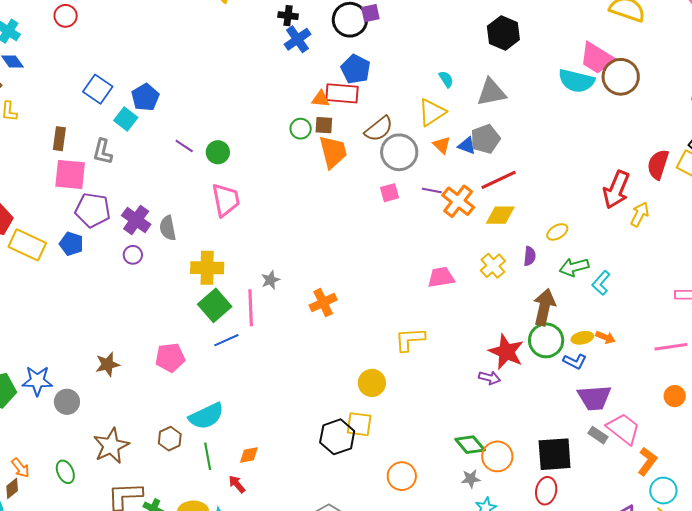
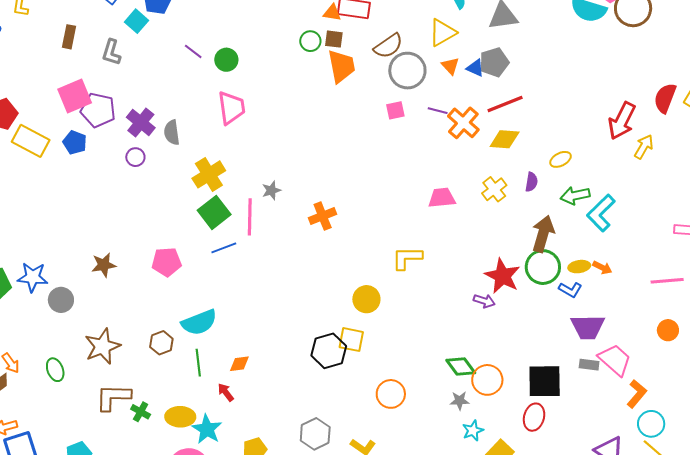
pink square: (70, 174) -> (75, 96), moved, turned -32
yellow cross: (207, 268) -> (209, 174), turned -36
cyan L-shape: (601, 283) -> (601, 213), size x1.5
gray rectangle: (598, 435) -> (589, 365), turned -30

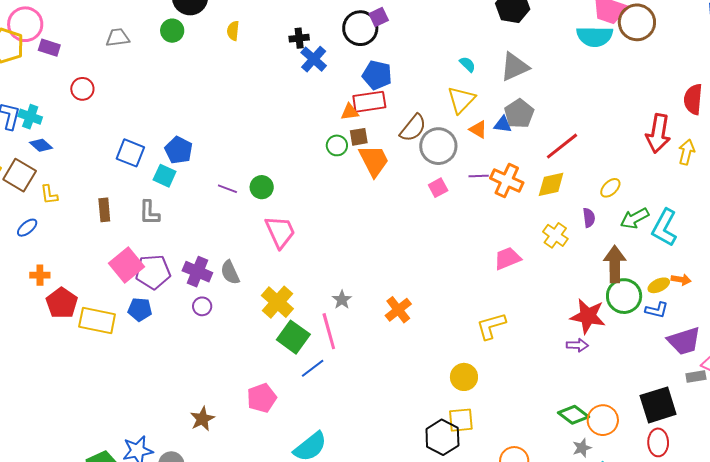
red line: (505, 104) -> (562, 146), moved

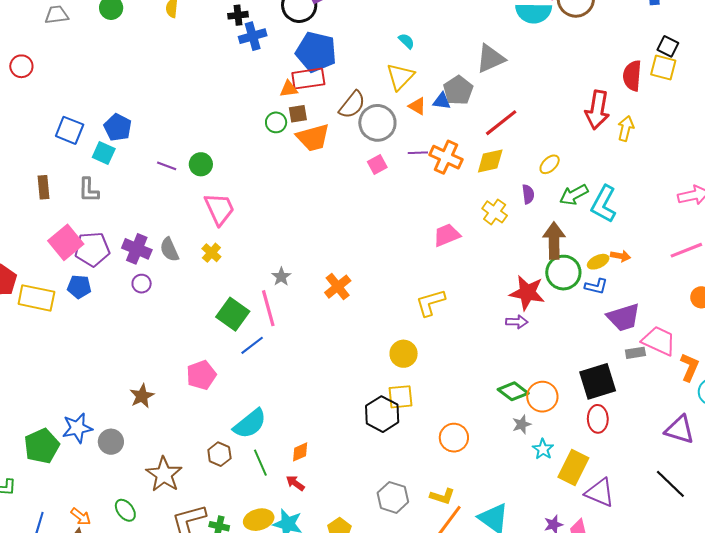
blue cross: (314, 59) -> (253, 36), turned 32
gray triangle: (515, 67) -> (490, 59), moved
blue pentagon: (377, 75) -> (316, 52), size x1.4
orange trapezoid: (374, 161) -> (313, 138), turned 102
yellow cross: (277, 302) -> (211, 253), moved, size x0.6

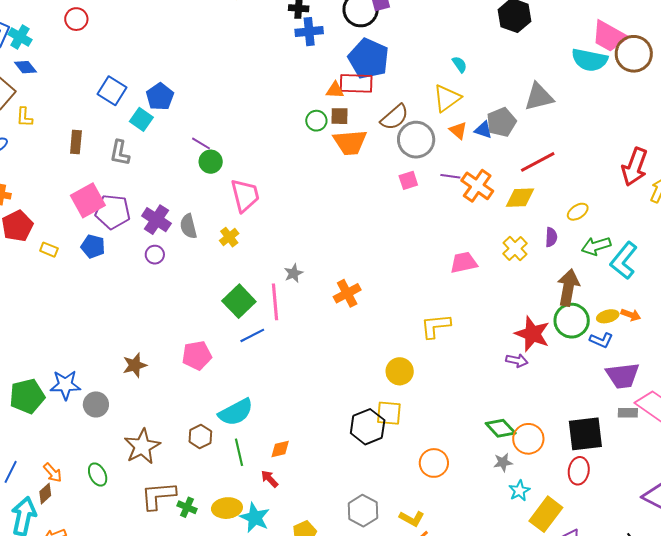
green circle: (201, 164) -> (211, 162), moved
yellow rectangle: (36, 298) -> (49, 250), size x0.5

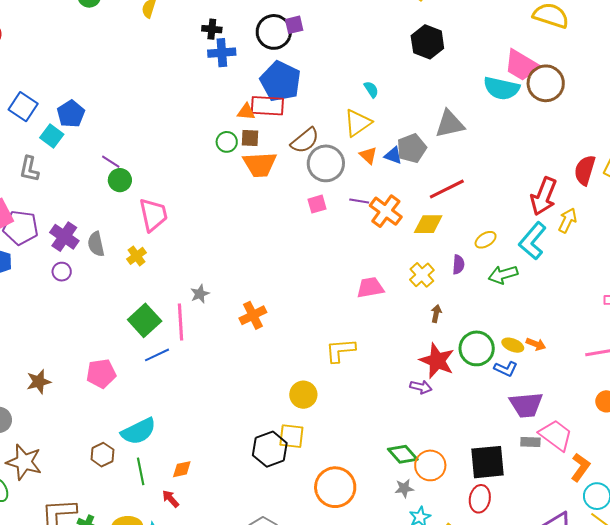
cyan L-shape: (624, 261) -> (533, 241), moved
brown arrow: (568, 288) -> (436, 314), moved, size x0.5
yellow ellipse: (608, 316) -> (513, 345), turned 35
brown star: (142, 446) -> (24, 462), moved, turned -30
orange circle: (434, 463) -> (335, 487), size x1.4

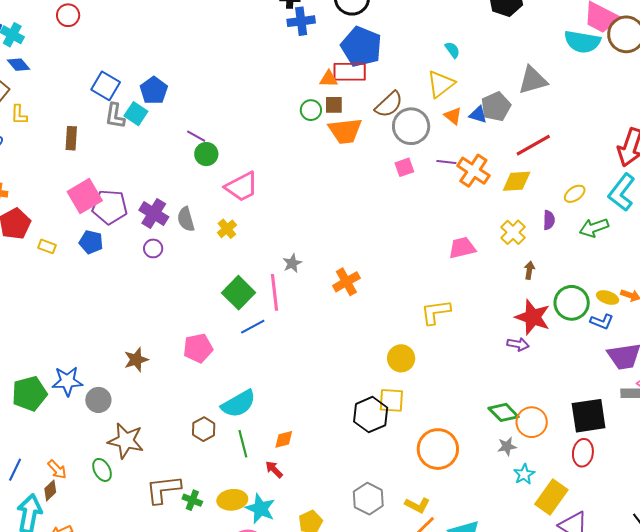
gray L-shape: (29, 169) -> (115, 116), moved
pink trapezoid: (153, 215) -> (242, 187), turned 78

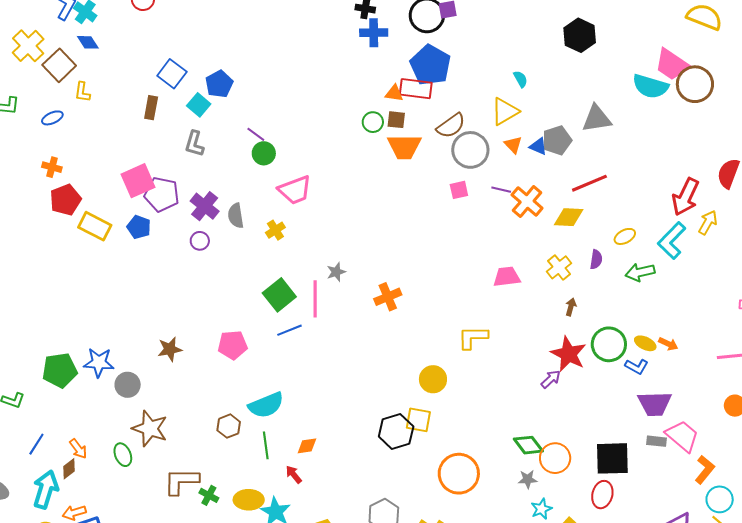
gray L-shape: (115, 116) -> (194, 144), moved
brown rectangle: (71, 138) -> (151, 108), moved
yellow rectangle: (47, 246) -> (95, 226), size x1.8
purple arrow: (518, 344) -> (551, 379), turned -60

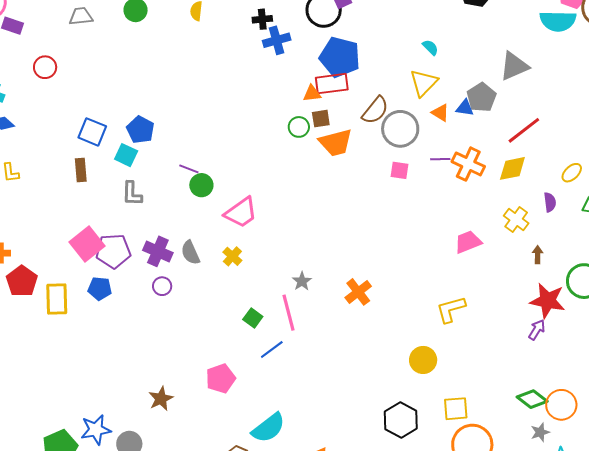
pink square: (459, 190) -> (399, 170), turned 36
yellow rectangle: (95, 226) -> (57, 299), turned 76
green square: (279, 295) -> (253, 318), size x0.6
yellow square: (418, 420) -> (456, 409), moved

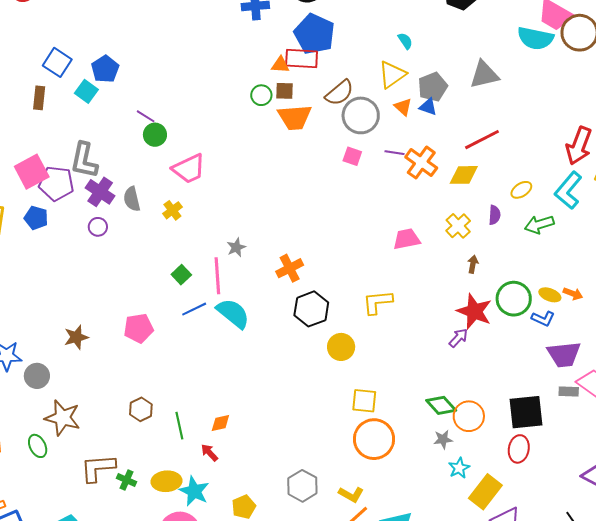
gray pentagon: (481, 97) -> (433, 87), moved
gray L-shape: (132, 194) -> (84, 160), moved, size x1.4
black hexagon: (401, 420) -> (311, 309), moved
cyan semicircle: (268, 428) -> (233, 313), moved, turned -114

